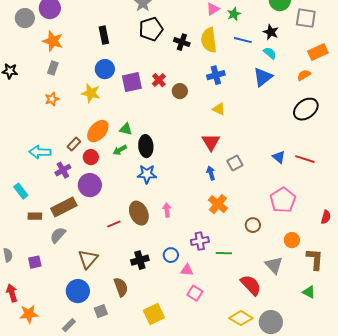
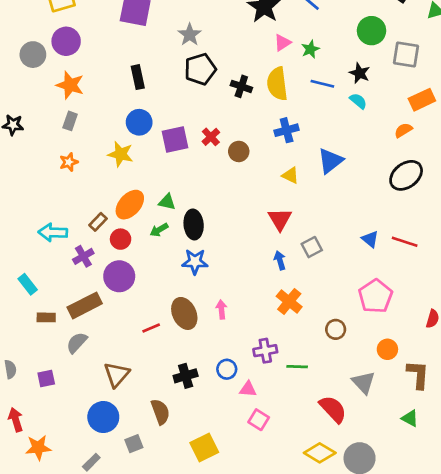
blue triangle: (263, 77) -> (330, 161), moved

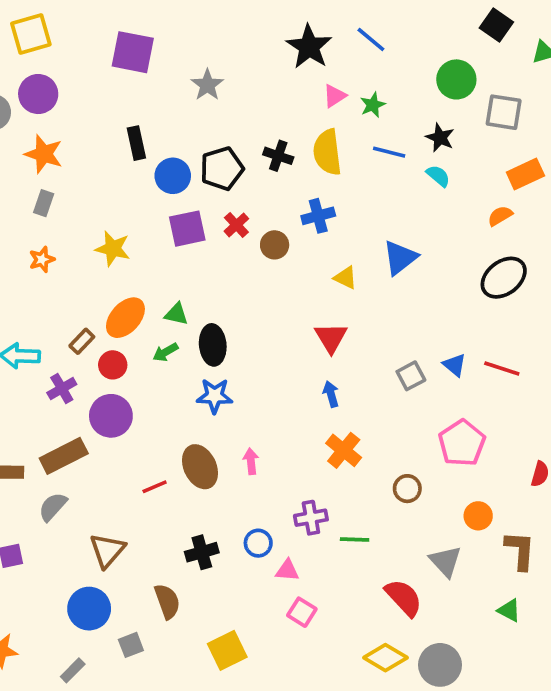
black pentagon: (200, 69) -> (222, 169), moved
blue circle: (139, 122) -> (173, 176), moved
blue cross: (287, 130) -> (318, 216), moved
gray square: (312, 247) -> (411, 376), moved

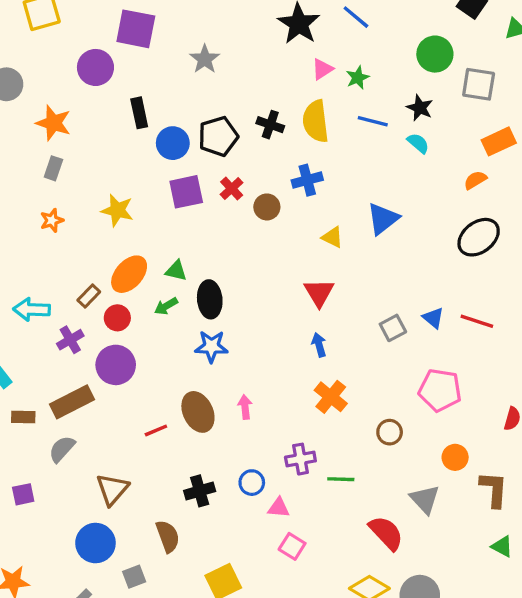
purple circle: (38, 94) -> (95, 67), moved
pink pentagon: (462, 443) -> (440, 390), turned -30
green triangle: (509, 610) -> (502, 546), moved

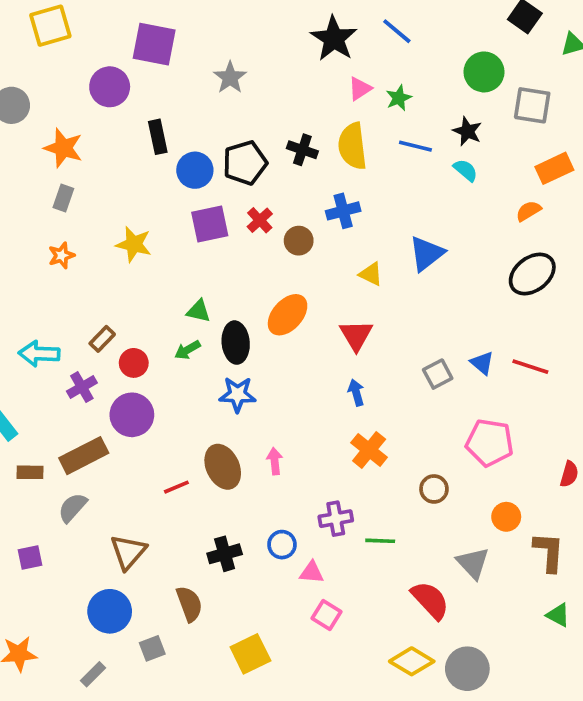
orange ellipse: (129, 274) -> (288, 315), moved

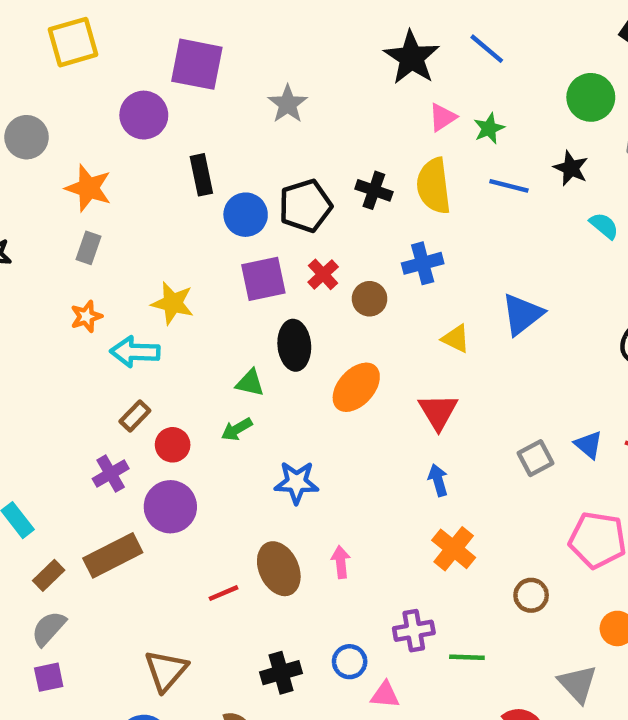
cyan semicircle: (465, 170) -> (604, 226), moved
black ellipse: (236, 343) -> (294, 345), moved
cyan arrow: (39, 354) -> (135, 352), moved
brown rectangle: (30, 472) -> (49, 575), turned -45
gray semicircle: (73, 507) -> (49, 628), moved

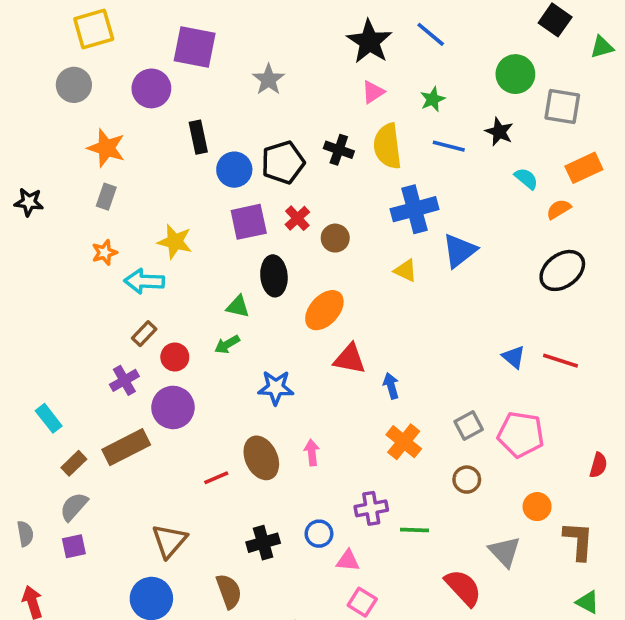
pink triangle: (443, 117) -> (373, 92), moved
gray circle: (27, 137) -> (74, 85), moved
blue cross: (423, 263) -> (415, 209), moved, size x1.4
red triangle: (438, 412) -> (350, 359), moved, turned -48
gray square: (535, 458) -> (469, 425), moved

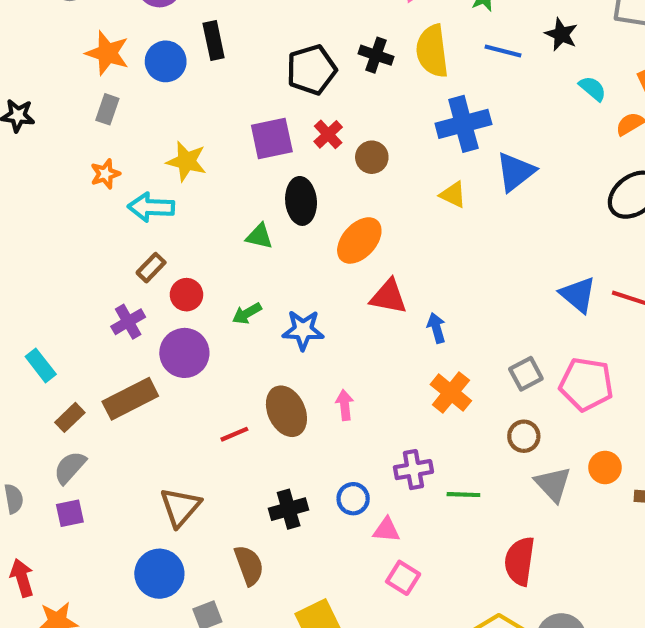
blue circle: (234, 170) -> (166, 61), moved
green arrow: (227, 344) -> (247, 313), moved
blue triangle: (514, 357) -> (578, 295), size x1.4
gray triangle: (505, 552) -> (553, 484), moved
red semicircle: (463, 588) -> (520, 561), turned -129

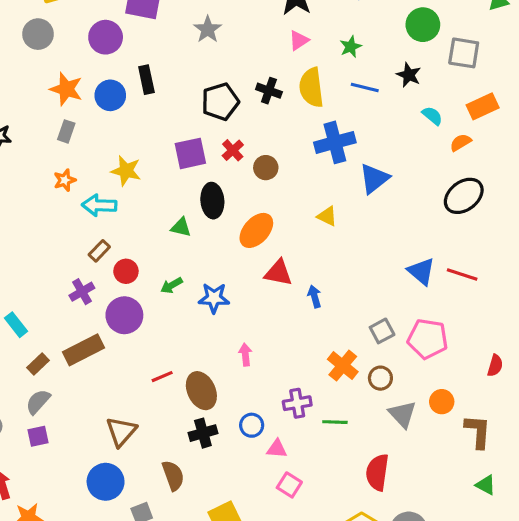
yellow triangle: (453, 195) -> (327, 216), moved
orange cross: (451, 393) -> (343, 366), moved
brown ellipse: (286, 411) -> (201, 391), moved

